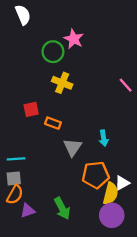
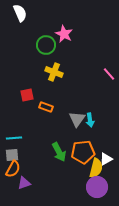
gray triangle: (73, 147) -> (77, 119), moved
green arrow: (62, 208) -> (59, 152), moved

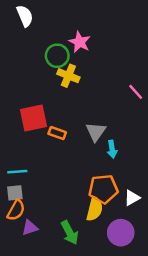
yellow cross: (54, 72) -> (68, 76), moved
red square: (27, 95) -> (34, 118), size x1.6
gray triangle: (77, 119) -> (96, 132), moved
green arrow: (59, 152) -> (70, 233), moved
yellow semicircle: (96, 168) -> (95, 209), moved

